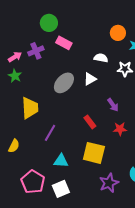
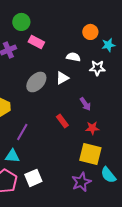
yellow square: (94, 153) -> (90, 154), moved
cyan triangle: (61, 161) -> (12, 156), moved
white square: (61, 189) -> (33, 178), moved

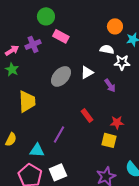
white semicircle: (73, 57) -> (107, 49), moved
purple arrow: (85, 104) -> (110, 85), moved
purple line: (22, 132) -> (59, 134), moved
yellow square: (90, 154) -> (109, 140), moved, size x0.7

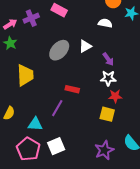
white star: (122, 62) -> (108, 78), moved
red rectangle: (87, 115) -> (72, 89), moved, turned -40

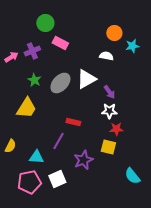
green star: (10, 43) -> (34, 80), moved
white triangle: (85, 46) -> (86, 79), size x1.5
yellow trapezoid: (25, 75) -> (26, 108), turned 35
pink pentagon: (28, 149) -> (29, 182), turned 30
purple star: (104, 150) -> (83, 160), moved

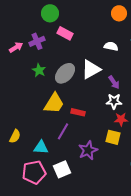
orange circle: (114, 33) -> (119, 13), moved
yellow trapezoid: (26, 108) -> (54, 103), moved

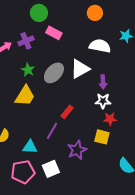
orange circle: (119, 13) -> (95, 13), moved
white semicircle: (111, 46) -> (100, 46), size x1.5
purple arrow: (114, 82) -> (103, 82), turned 32
yellow trapezoid: (54, 103) -> (25, 96), moved
red rectangle: (78, 112) -> (67, 112), turned -64

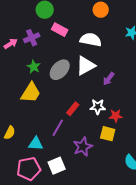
white semicircle: (100, 46) -> (91, 40), moved
purple arrow: (103, 82) -> (109, 79), turned 40
white star: (103, 101) -> (98, 107), moved

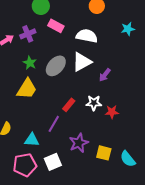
yellow square: (108, 134) -> (104, 153), moved

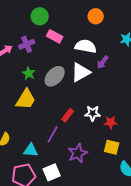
purple arrow: (105, 75) -> (103, 62), moved
yellow square: (104, 153) -> (112, 147), moved

